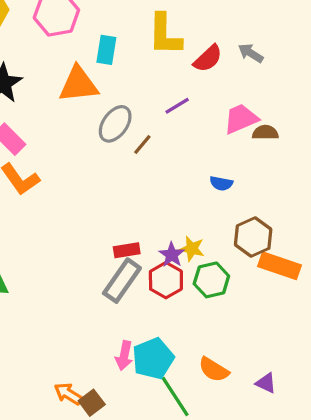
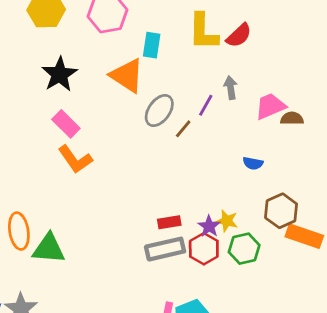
gray arrow: (251, 53) -> (231, 88), moved, turned 50
red semicircle: (208, 59) -> (239, 35), moved
orange triangle: (79, 84) -> (127, 76), turned 39
purple line: (177, 106) -> (206, 105), moved, turned -30
gray rectangle: (122, 281) -> (165, 249), turned 42

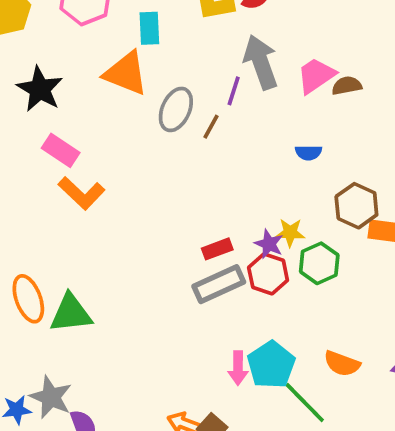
gray arrow: (231, 88) -> (261, 62), size x1.8

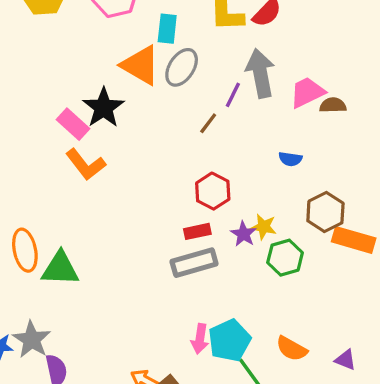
black star: (40, 89) -> (104, 108), moved
gray ellipse: (176, 109) -> (182, 67), moved
red hexagon: (268, 274) -> (213, 191), moved

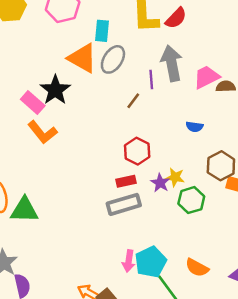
purple line: (233, 95) -> (151, 79), turned -30

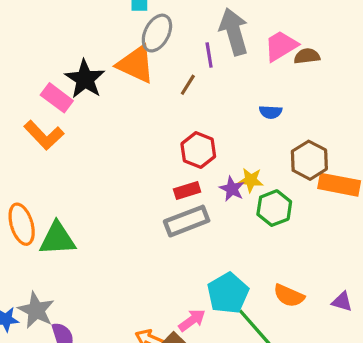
orange triangle: (82, 58) -> (136, 64), moved
orange L-shape: (42, 132) -> (44, 135), moved
pink arrow: (129, 261) -> (192, 320), moved, turned -130

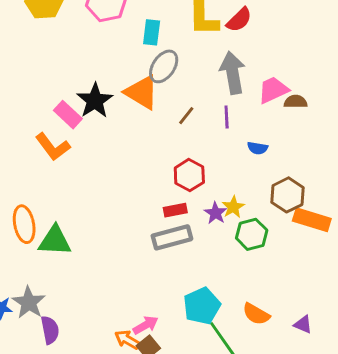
purple line: (209, 55) -> (227, 117), moved
yellow star: (251, 180) -> (233, 207), turned 30
pink arrow: (192, 320) -> (146, 325), moved

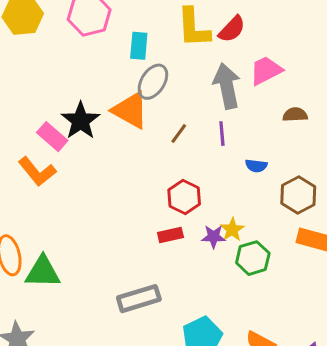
pink trapezoid: (273, 90) -> (266, 70), moved
brown hexagon: (288, 195) -> (298, 195), moved
purple star: (216, 213) -> (214, 237), turned -30
gray rectangle: (172, 237) -> (139, 299), moved

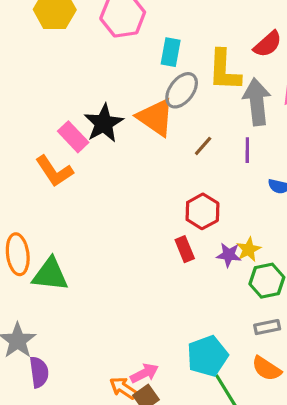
yellow L-shape: (193, 28) -> (224, 70), moved
red rectangle: (170, 235) -> (185, 249), turned 75
gray rectangle: (139, 299) -> (267, 327), moved, size x0.6

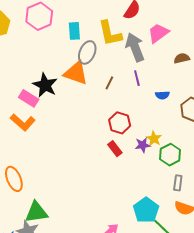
green triangle: (50, 275) -> (36, 212), moved
gray rectangle: (267, 327) -> (178, 183), turned -56

